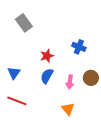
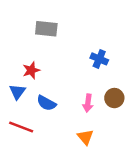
gray rectangle: (24, 23) -> (46, 29), moved, turned -48
red star: (47, 56) -> (31, 70), moved
blue semicircle: (47, 76) -> (46, 103), moved, turned -91

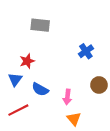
blue cross: (99, 59) -> (86, 51), turned 32
pink arrow: (88, 103) -> (67, 97), moved
red line: (21, 127) -> (18, 110), turned -48

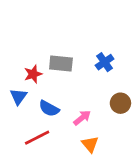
gray rectangle: (40, 25) -> (61, 63), moved
pink arrow: (67, 97) -> (82, 118), turned -136
red line: (18, 110) -> (37, 138), moved

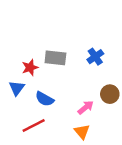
pink arrow: (82, 118) -> (86, 107), moved

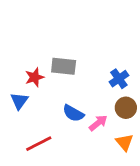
blue cross: (95, 57) -> (119, 79), moved
blue semicircle: (45, 99) -> (73, 113), moved
orange triangle: (82, 132) -> (124, 142), moved

